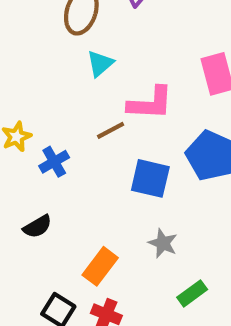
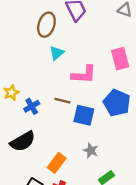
brown line: (111, 130) -> (62, 101), moved, turned 42
black semicircle: (37, 227) -> (23, 141), size x1.6

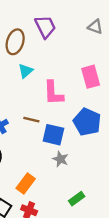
pink L-shape: (84, 75) -> (53, 93), turned 85
gray star: (91, 150) -> (60, 159), moved

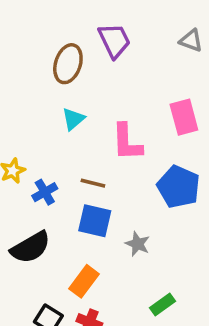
cyan triangle: (26, 71) -> (73, 119), moved
blue square: (53, 135) -> (95, 221), moved

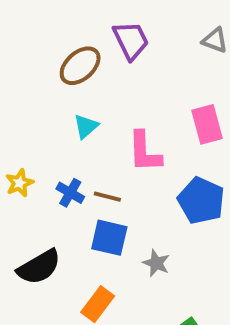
brown ellipse: (68, 64) -> (80, 66), turned 30
blue cross: (45, 192) -> (70, 193), moved, turned -30

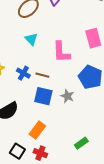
cyan triangle: (86, 126) -> (31, 39), turned -32
gray star: (156, 263) -> (67, 96), moved

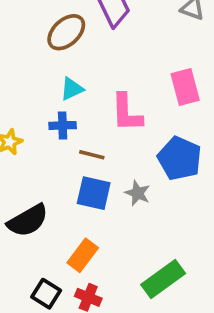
cyan triangle: (31, 39) -> (72, 89), turned 48
blue cross: (23, 73) -> (63, 125), moved, turned -32
green rectangle: (81, 143) -> (163, 279), size x1.6

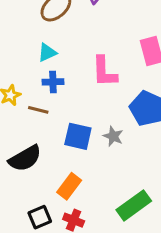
cyan triangle: (72, 89) -> (47, 53), moved
brown line: (92, 155) -> (38, 110), moved
black square: (46, 294) -> (40, 217), turned 35

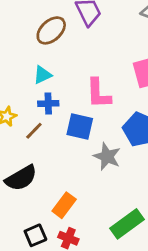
brown line: (38, 110) -> (34, 131), turned -60
blue square: (78, 136) -> (80, 126), moved
gray star: (113, 136) -> (107, 157), size x1.4

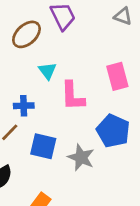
cyan triangle: (43, 75) -> (47, 71), moved, turned -42
blue square: (80, 126) -> (43, 146), moved

